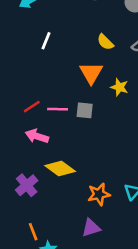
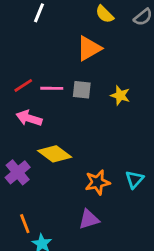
orange triangle: (91, 73) -> (89, 48), turned 30
yellow star: (119, 87) -> (120, 95), moved

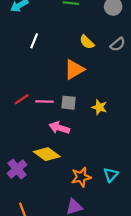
pink arrow: (29, 118) -> (59, 128), moved

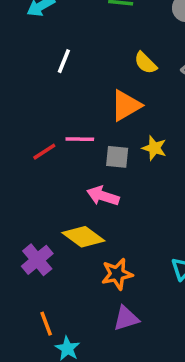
pink line: (44, 102) -> (80, 139), moved
yellow star: (99, 107) -> (154, 148), moved
orange star: (81, 177) -> (117, 274), moved

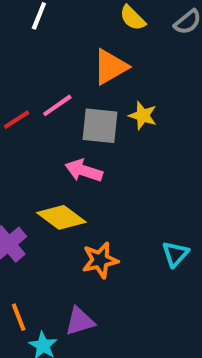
pink line: (80, 139) -> (57, 105), turned -36
gray square: (117, 157) -> (100, 126), size x1.4
purple triangle: (126, 318) -> (80, 321), moved

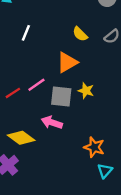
yellow diamond: (61, 217) -> (21, 138), moved
orange star: (100, 260) -> (94, 147), moved, turned 30

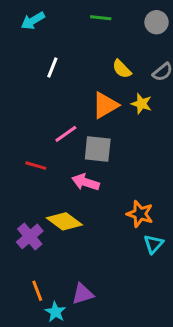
yellow star: (86, 91) -> (141, 104), moved
red line: (13, 93) -> (36, 166), moved, turned 49
yellow diamond: (21, 138) -> (64, 221), moved

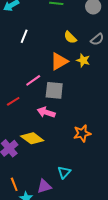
red line: (36, 166) -> (13, 101), turned -48
orange star: (140, 214) -> (82, 133), turned -30
cyan triangle: (153, 244) -> (64, 172), moved

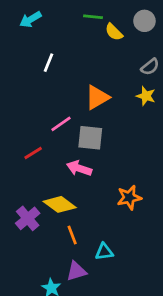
yellow semicircle: (70, 37) -> (114, 32), moved
yellow star: (83, 60) -> (146, 96), moved
cyan triangle: (64, 172) -> (104, 252), turned 40
orange line: (14, 184) -> (72, 235), moved

